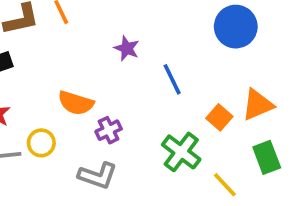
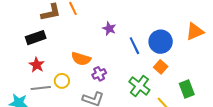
blue circle: (236, 27) -> (161, 42), moved
orange triangle: (258, 105) -> (195, 32), moved

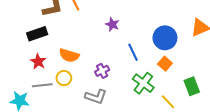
blue line: (134, 46) -> (133, 52), moved
orange semicircle: (81, 59) -> (69, 55), moved

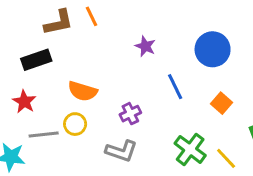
blue circle: (165, 38) -> (213, 49), moved
red star: (38, 62) -> (24, 102), moved
green cross: (143, 83) -> (190, 149), moved

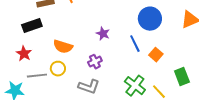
purple star: (145, 46) -> (103, 34), moved
blue line: (175, 87) -> (135, 44), moved

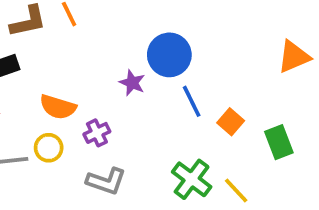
blue circle: (150, 19) -> (169, 55), moved
purple cross: (95, 62) -> (97, 133), moved
green rectangle: (182, 77) -> (279, 142), moved

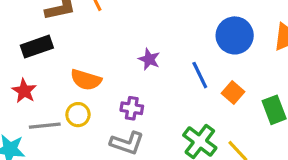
blue circle: (169, 55) -> (235, 35), moved
purple cross: (97, 133) -> (132, 108), moved, turned 35

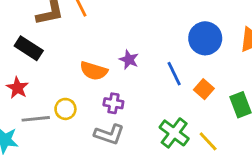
black rectangle: (37, 47) -> (29, 48), turned 52
orange semicircle: (86, 80) -> (94, 71), moved

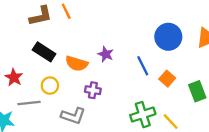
black rectangle: (29, 48) -> (44, 52), moved
yellow circle: (65, 109) -> (50, 86), moved
green cross: (174, 133) -> (143, 115), turned 35
gray L-shape: (109, 134) -> (73, 116), moved

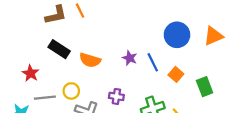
purple star: (106, 54) -> (130, 58), moved
yellow circle: (50, 86) -> (71, 91), moved
purple cross: (93, 90) -> (116, 96), moved

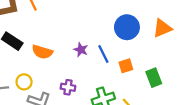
orange square: (176, 74) -> (126, 66), turned 32

